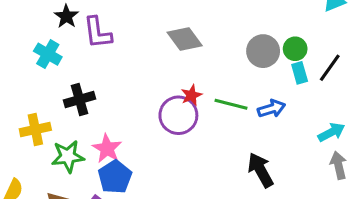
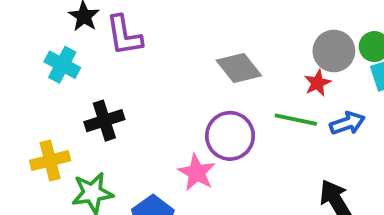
gray diamond: (185, 39) -> (239, 68), moved
red star: (191, 95) -> (317, 83), moved
pink star: (107, 149) -> (197, 172), moved

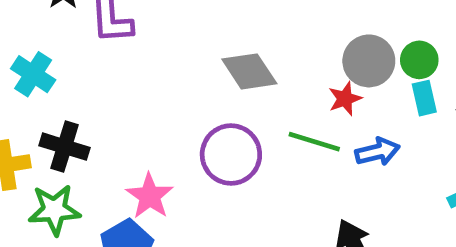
cyan cross: (62, 65) -> (33, 74), moved
black cross: (104, 121) -> (65, 147), moved, turned 30
pink star: (197, 172) -> (150, 196), moved

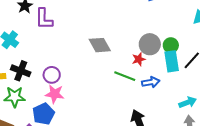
cyan rectangle: (424, 98) -> (172, 61), size x1.5
purple circle: (231, 154) -> (52, 75), moved, size x0.7
pink star: (150, 196) -> (55, 94), turned -30

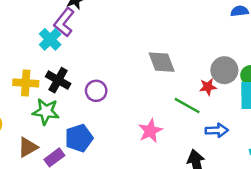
purple L-shape: (44, 19) -> (64, 22), moved, turned 30
blue arrow: (151, 82) -> (217, 130), moved
pink star: (55, 94) -> (150, 131), moved, turned 30

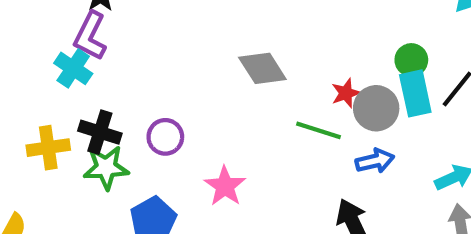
gray circle: (224, 70) -> (376, 108), moved
green star: (46, 112) -> (106, 168), moved
pink star: (150, 131) -> (225, 186), moved

